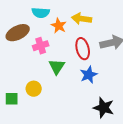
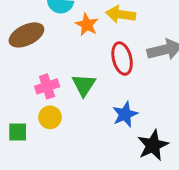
pink cross: (41, 46) -> (47, 86), moved
blue star: (89, 75) -> (125, 114), moved
black star: (104, 108) -> (153, 145), turned 30

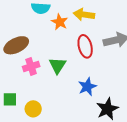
brown ellipse: (26, 35) -> (16, 45), moved
yellow circle: (50, 117) -> (33, 109), moved

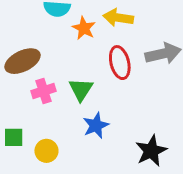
blue star: (87, 87) -> (96, 125), moved

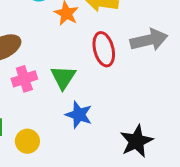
blue star: (96, 125) -> (79, 115), turned -30

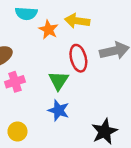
green triangle: (63, 77) -> (58, 81), moved

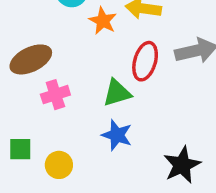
red ellipse: (78, 58) -> (145, 61), turned 30
green triangle: (58, 81) -> (117, 93), turned 40

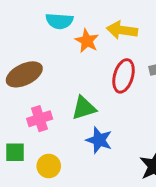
green triangle: (117, 93) -> (84, 108), moved
pink cross: (55, 95) -> (40, 119), moved

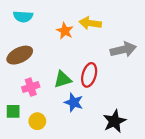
cyan semicircle: (59, 21) -> (23, 17), moved
red ellipse: (124, 76) -> (89, 75), moved

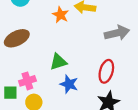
red ellipse: (89, 75) -> (106, 71), moved
pink cross: (31, 87) -> (27, 81), moved

